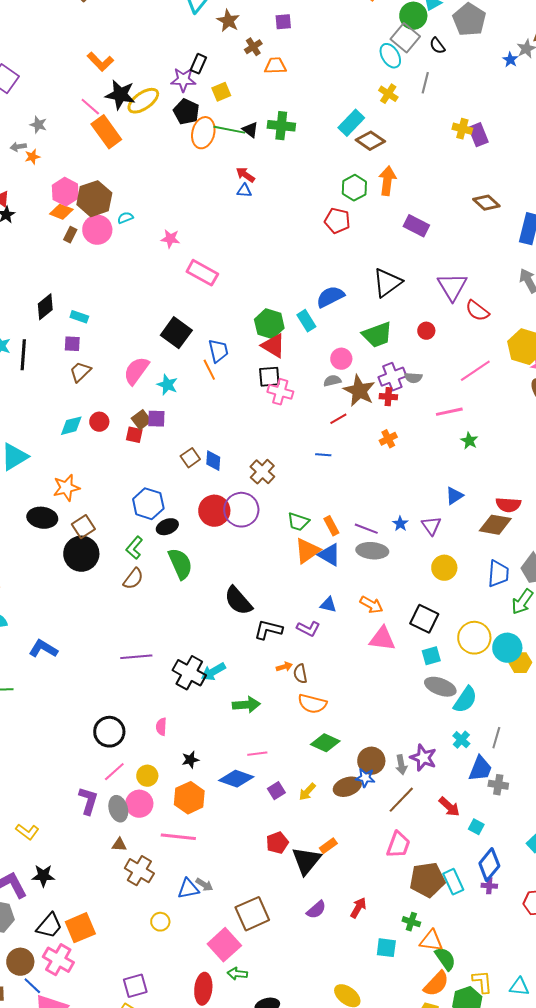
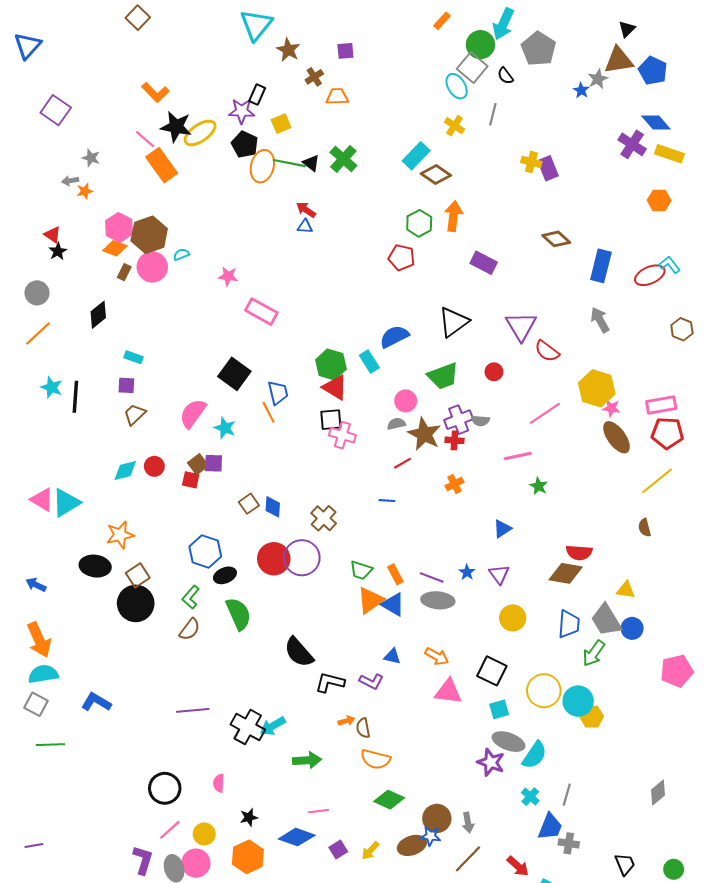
green cross: (281, 126) -> (343, 159), turned 36
black diamond: (45, 307) -> (98, 315), moved
blue triangle: (454, 496) -> (502, 529), moved
purple star: (423, 758) -> (491, 762), moved

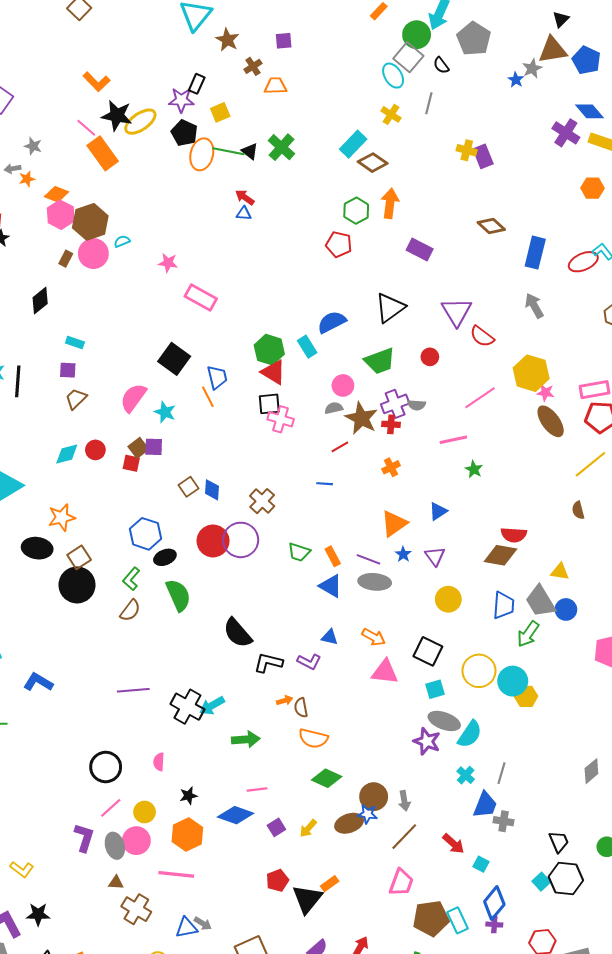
orange diamond: (115, 248) -> (57, 194), moved
orange triangle: (370, 600) -> (394, 524), moved

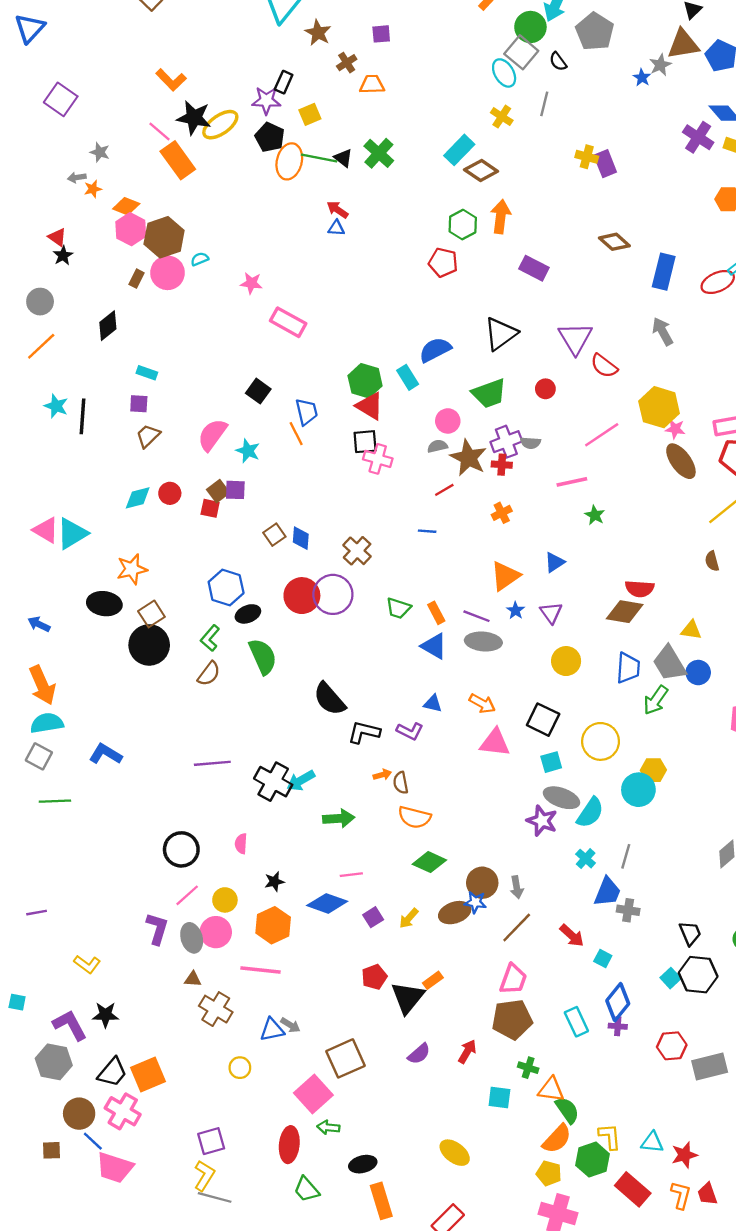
black square: (174, 359) -> (258, 391), size x0.7
cyan circle: (513, 681) -> (638, 790), moved
brown pentagon: (431, 918) -> (512, 1019), moved

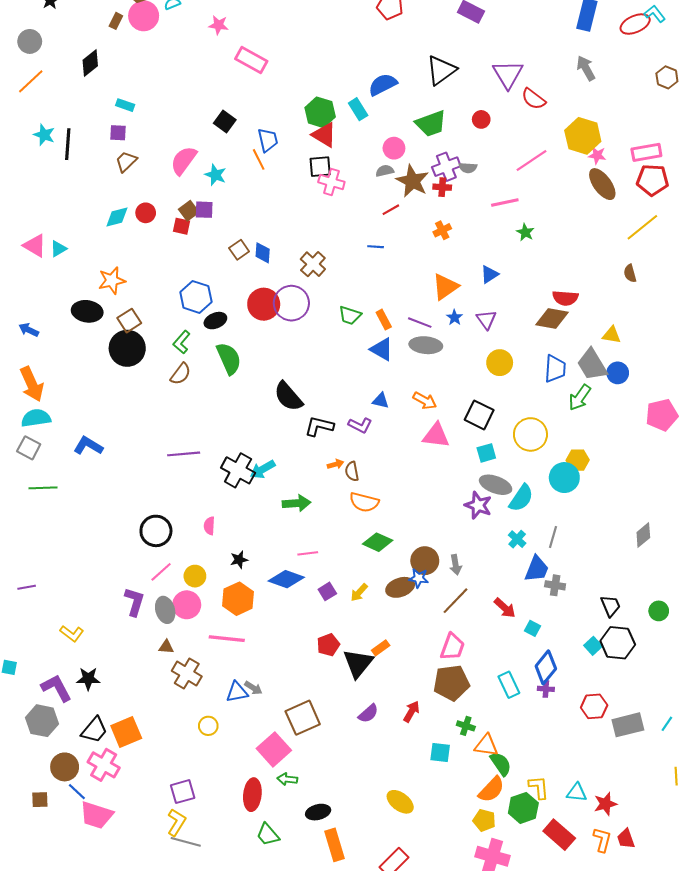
cyan triangle: (72, 534) -> (58, 249), size x0.6

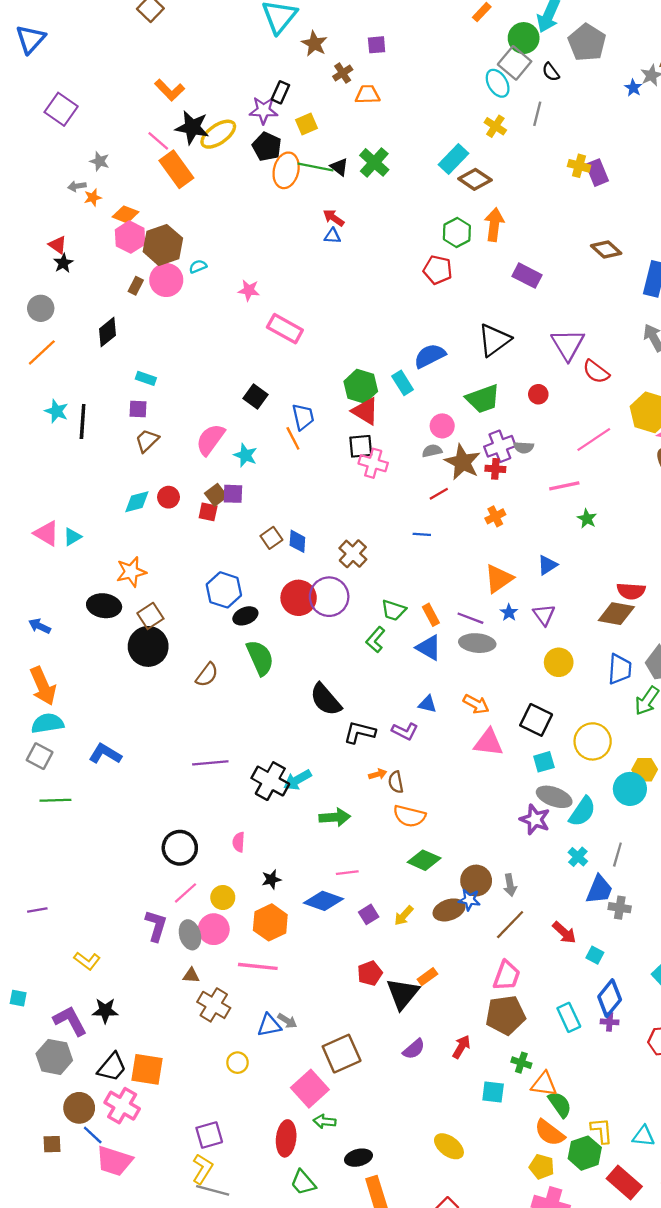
green L-shape: (182, 342) -> (375, 640), moved
orange square: (126, 732) -> (147, 1069), turned 32
orange semicircle: (491, 789) -> (550, 1133), turned 84

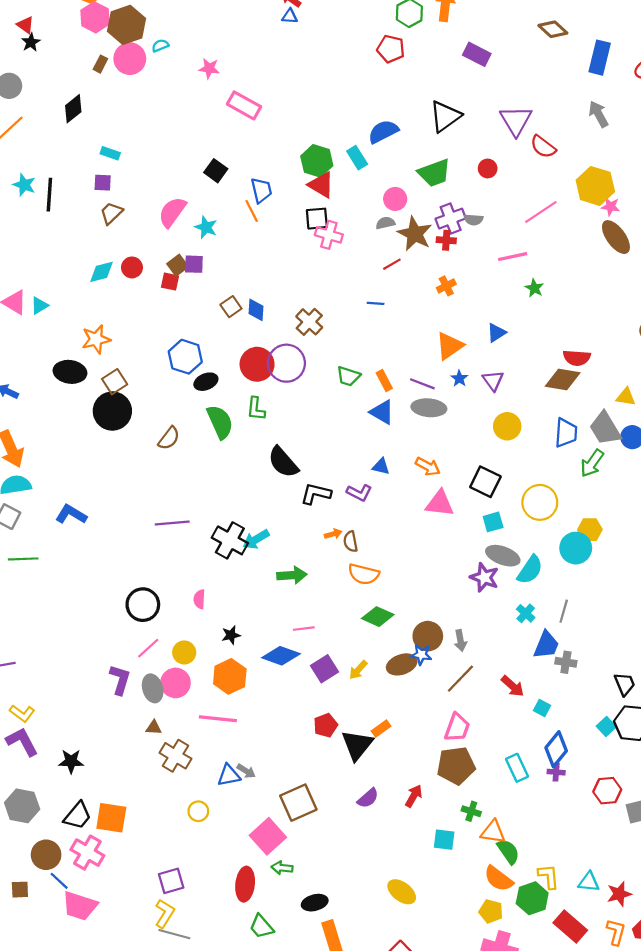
green L-shape: (375, 640) -> (256, 409), moved, turned -35
purple square: (369, 914) -> (324, 669), size x1.4
yellow L-shape: (87, 961) -> (22, 713), moved
purple L-shape: (70, 1021) -> (22, 742), moved

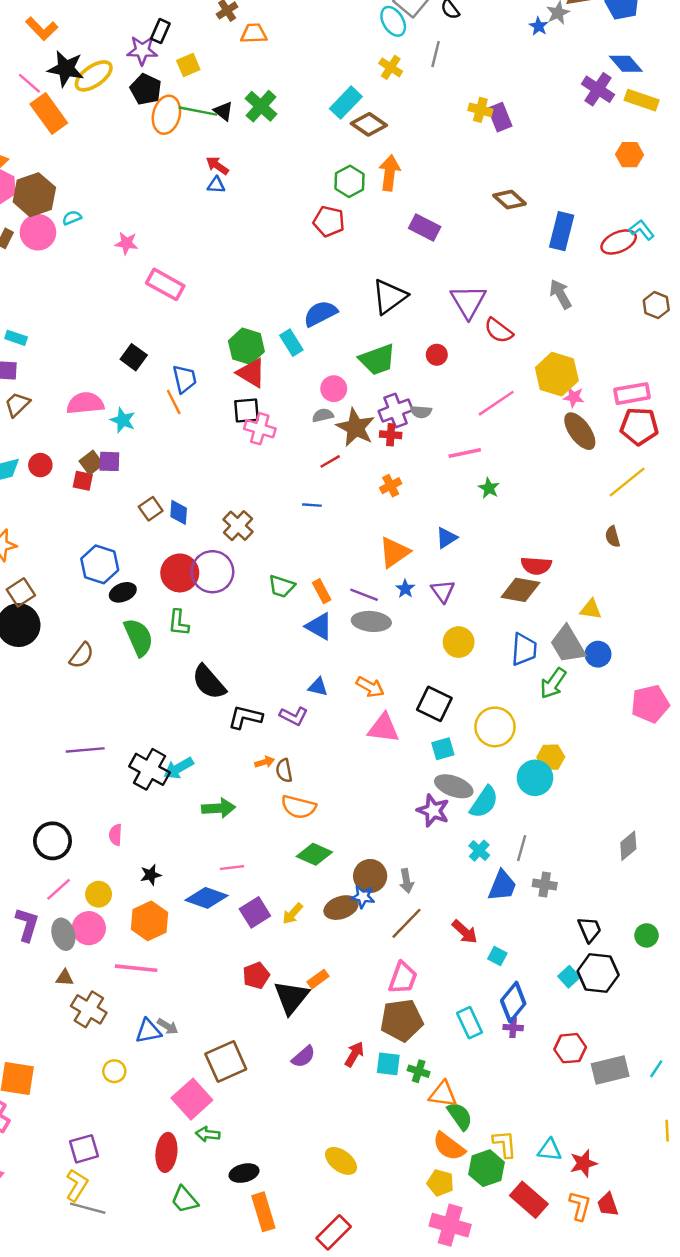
pink semicircle: (172, 212) -> (85, 403), turned 48
gray cross: (566, 662) -> (545, 885), moved
cyan square: (444, 840) -> (388, 1064), moved

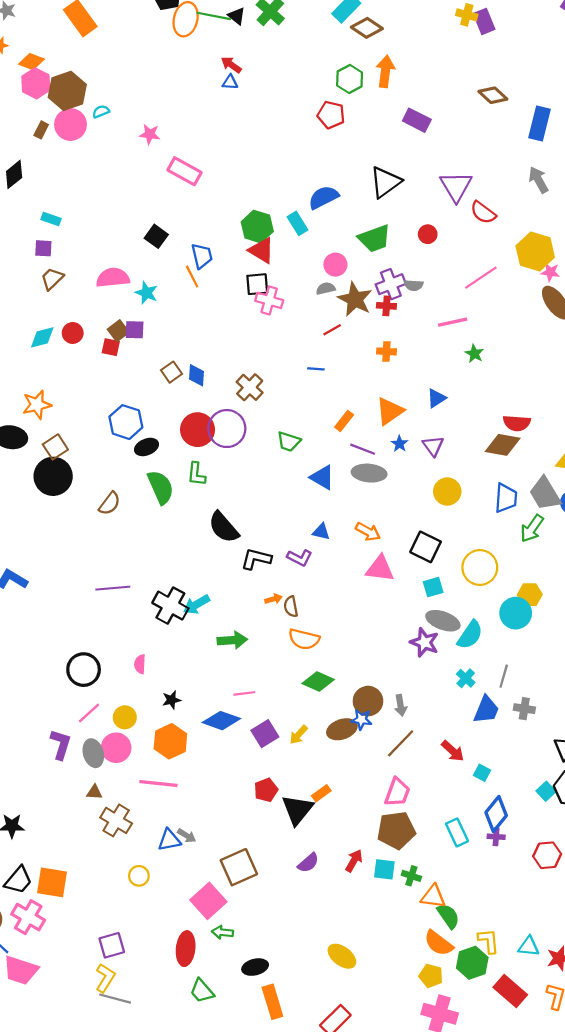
orange cross: (391, 486) -> (386, 351), turned 30
orange rectangle: (322, 591) -> (344, 421), moved, turned 66

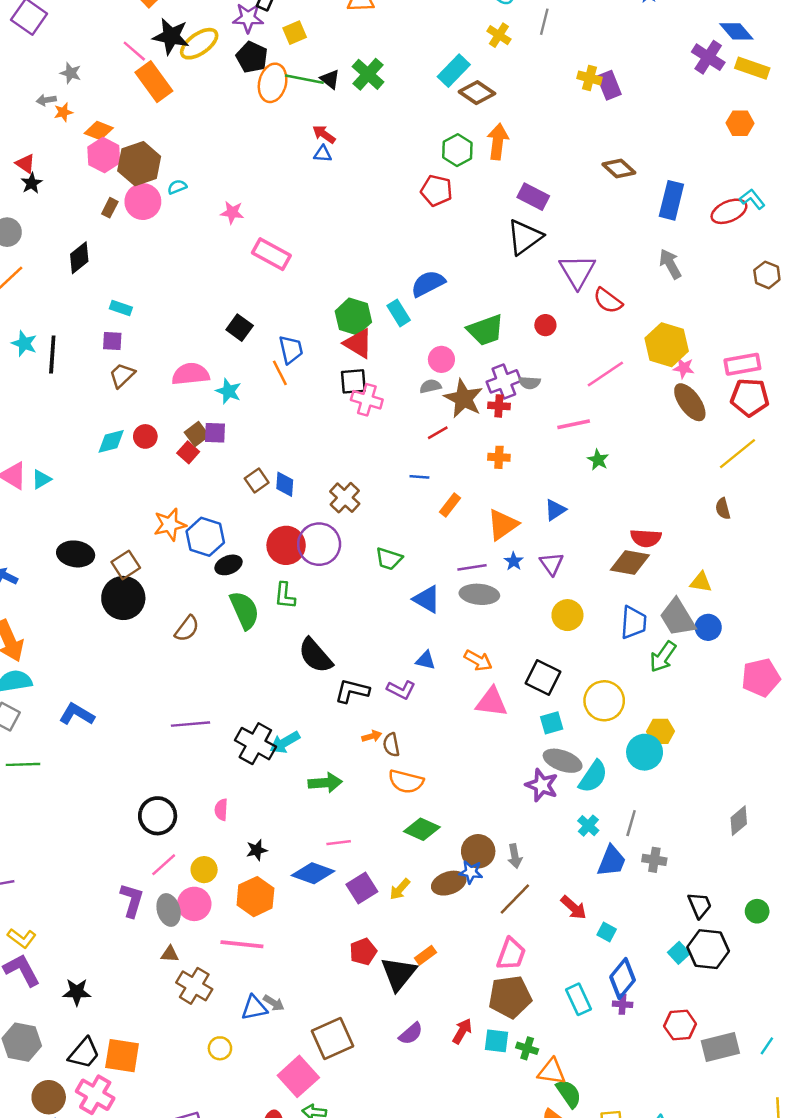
black triangle: (385, 182) -> (525, 237), moved
red square: (111, 347) -> (188, 452), turned 30
orange star: (37, 405) -> (170, 525), moved
orange rectangle: (344, 421) -> (450, 505), moved
purple line: (363, 449) -> (472, 567), turned -30

